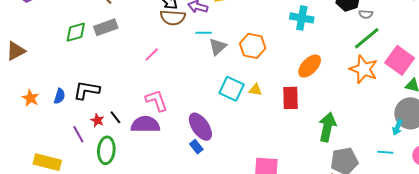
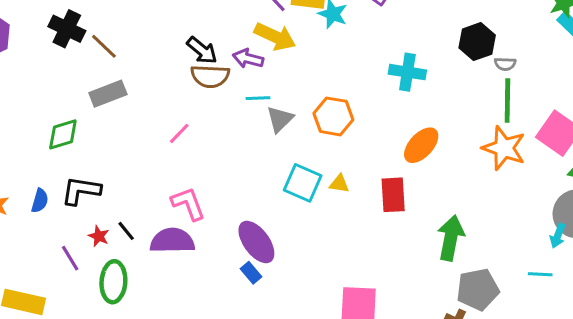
green diamond: (76, 32) -> (63, 134), moved
green line: (367, 38) -> (507, 101), turned -48

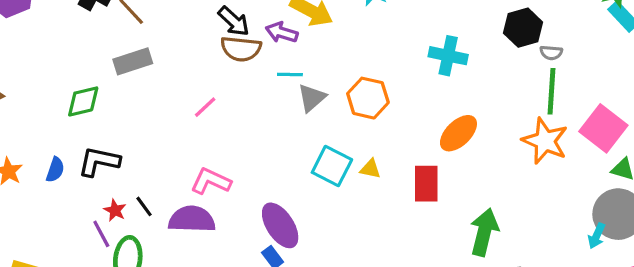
pink L-shape: (188, 204) -> (211, 181), turned -48
purple line: (70, 258) -> (101, 234), moved

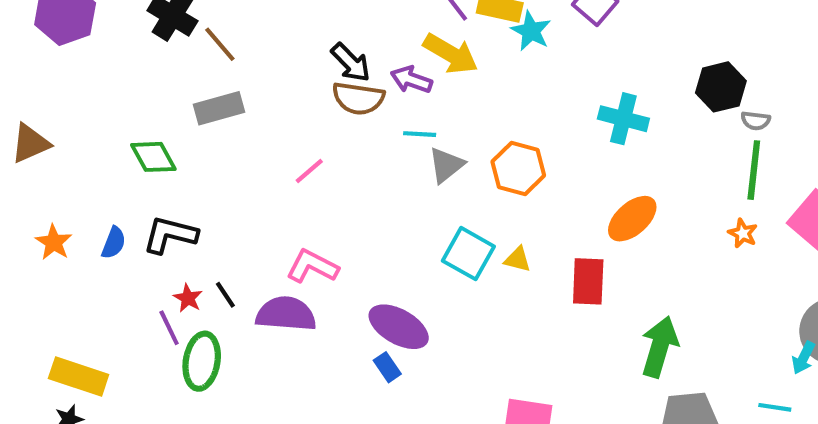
green diamond: (83, 101) -> (153, 157), turned 72
orange star: (545, 141) -> (743, 233), size x0.5
purple ellipse: (280, 225) -> (399, 327), turned -30

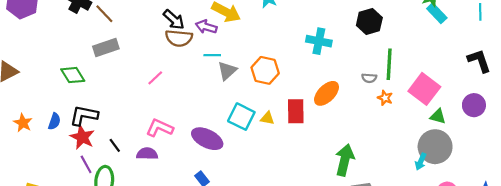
gray semicircle: (756, 121) -> (369, 78), moved
red rectangle: (588, 281) -> (296, 111), moved
red star: (188, 298) -> (82, 137), moved, size x1.6
purple semicircle: (286, 314) -> (147, 154), size x0.7
purple ellipse: (399, 327) -> (207, 139), moved

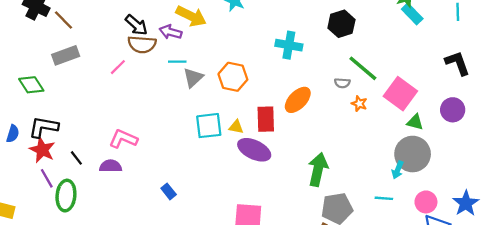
green line: (389, 64) -> (363, 68), turned -52
pink line: (155, 78) -> (118, 67), moved
cyan square: (241, 117) -> (209, 126), turned -32
purple ellipse: (207, 139) -> (254, 150), moved

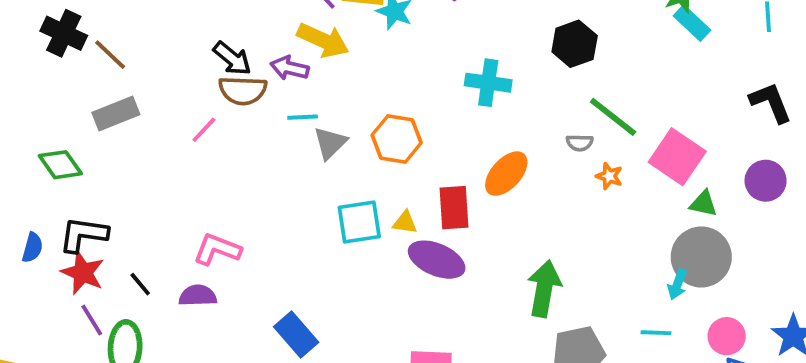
blue rectangle: (169, 191) -> (296, 334), size x1.6

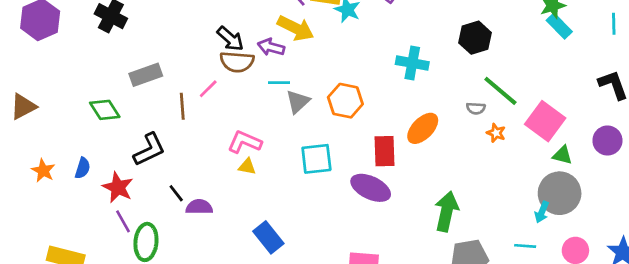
brown line: (110, 55) -> (182, 106), moved, turned 40
yellow triangle: (405, 222) -> (247, 167), moved
black L-shape: (83, 234) -> (149, 150), moved, turned 144
pink L-shape: (217, 249) -> (245, 142), moved
black line: (140, 284) -> (176, 193), moved

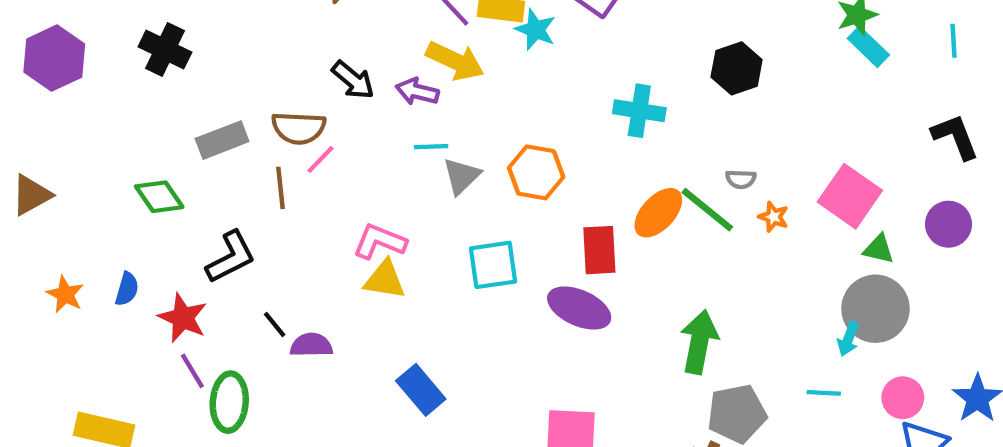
brown semicircle: (237, 62) -> (299, 128), moved
green line: (500, 91) -> (707, 210), moved
yellow triangle: (247, 167) -> (385, 280), size x1.5

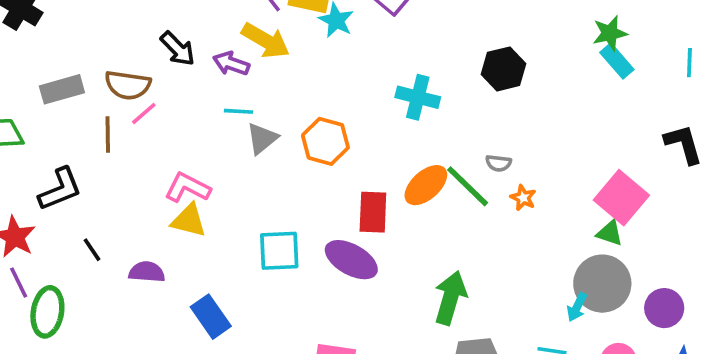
pink square: (850, 196) -> (621, 198), moved
purple circle: (948, 224) -> (664, 308), moved
cyan square: (493, 265) -> (279, 251), moved
purple semicircle: (311, 345) -> (147, 272), moved

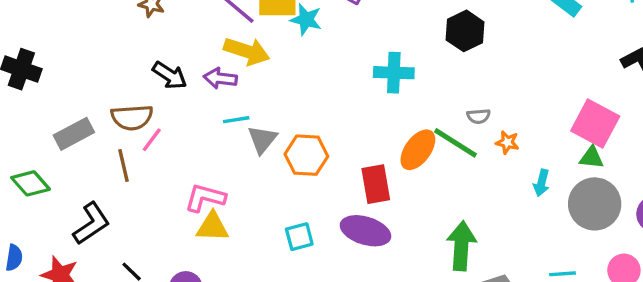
orange hexagon: (325, 141) -> (306, 155), moved
cyan square: (279, 251) -> (299, 237), size x0.7
cyan arrow: (577, 307) -> (541, 183), moved

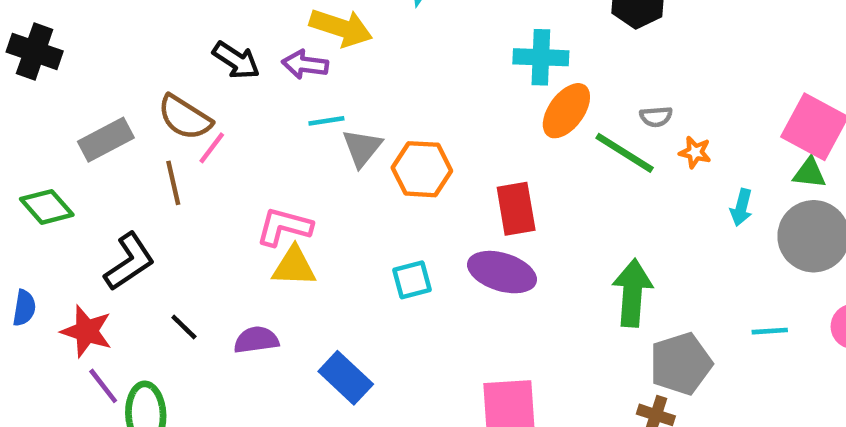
brown semicircle: (132, 117) -> (185, 117), turned 36
orange ellipse: (418, 150) -> (566, 111), moved

